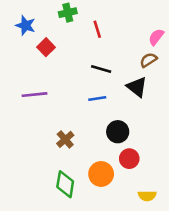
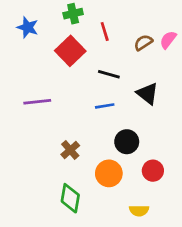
red square: (46, 47) -> (70, 51), moved, size x1.5
brown semicircle: (148, 60) -> (143, 43), moved
red circle: (129, 159) -> (153, 171), moved
orange circle: (101, 174) -> (109, 173), moved
yellow semicircle: (147, 196) -> (139, 211), moved

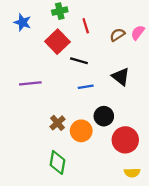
black line: (109, 74) -> (79, 61), moved
red circle: (153, 171) -> (125, 140), size x1.5
orange circle: (109, 173) -> (81, 131), moved
yellow semicircle: (139, 211) -> (132, 173), moved

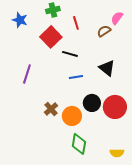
pink semicircle: (138, 33) -> (117, 18), moved
purple line: (30, 83) -> (27, 74), turned -66
red circle: (125, 140) -> (115, 107), moved
green diamond: (57, 162) -> (79, 144), moved

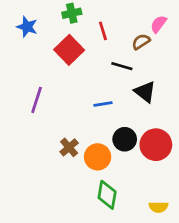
black line: (70, 54) -> (122, 66), moved

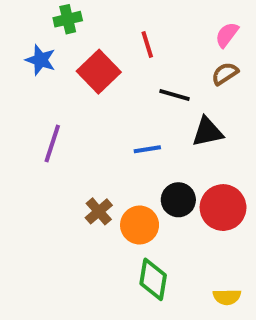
green cross: (72, 13) -> (68, 19), moved
blue star: (27, 27) -> (41, 60), moved
brown semicircle: (141, 42) -> (225, 74), moved
black triangle: (145, 92) -> (207, 132), turned -50

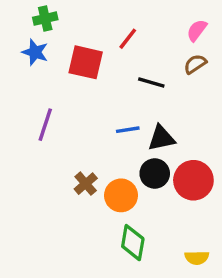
green cross: (68, 19) -> (45, 19), moved
red line: (147, 44) -> (128, 39), turned 55
red square: (99, 72) -> (86, 62), turned -33
black triangle: (207, 132) -> (161, 138), moved

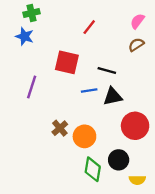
red square: (86, 62) -> (67, 62), moved
black line: (151, 83) -> (107, 71), moved
black circle: (155, 173) -> (119, 160), moved

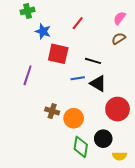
blue star: (25, 36) -> (43, 31), moved
black triangle: (113, 96) -> (98, 83), turned 42
brown cross: (60, 128) -> (52, 111), turned -32

